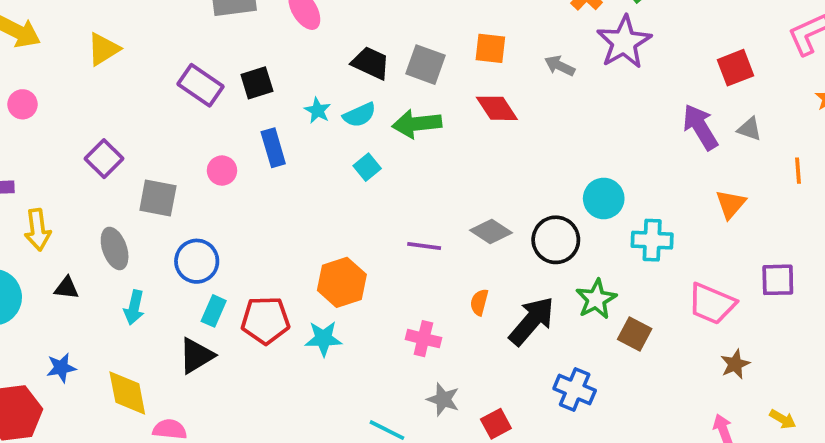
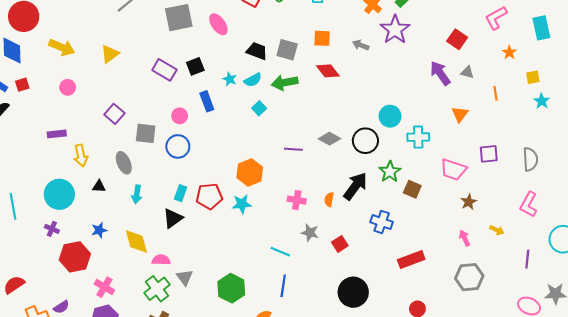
red square: (735, 68) -> (457, 39), turned -30
blue circle: (197, 261) -> (178, 146), moved
orange semicircle: (479, 302) -> (329, 199), moved

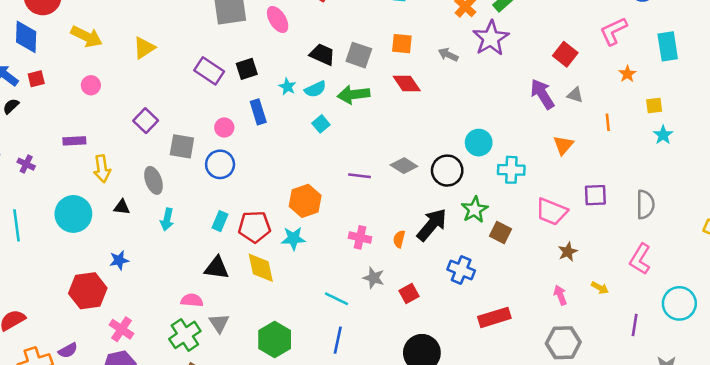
black triangle: (173, 218) -> (217, 268), moved, turned 40
purple cross: (52, 229) -> (26, 164), moved
yellow diamond: (136, 242) -> (261, 268), moved

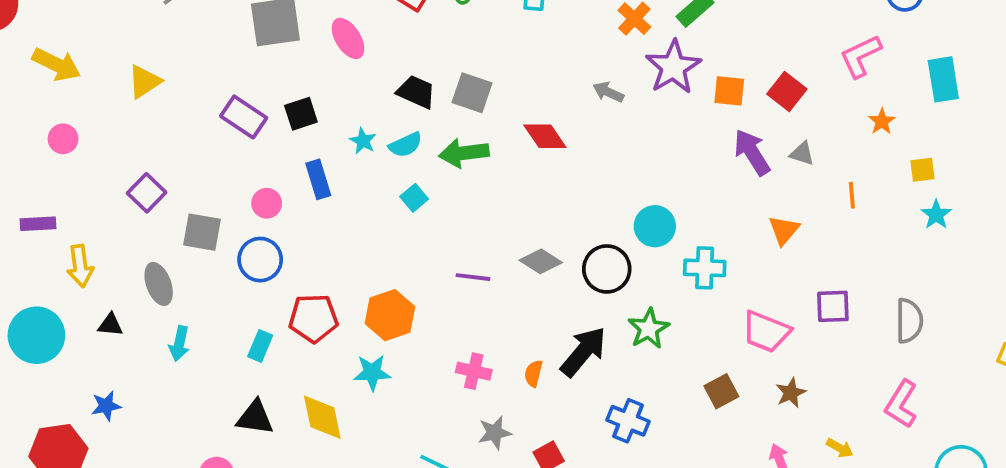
orange square: (402, 44) -> (729, 91), moved
red pentagon: (255, 227) -> (313, 318), moved
brown square: (501, 232) -> (721, 391), moved, turned 35
gray star: (374, 278) -> (495, 433), turned -30

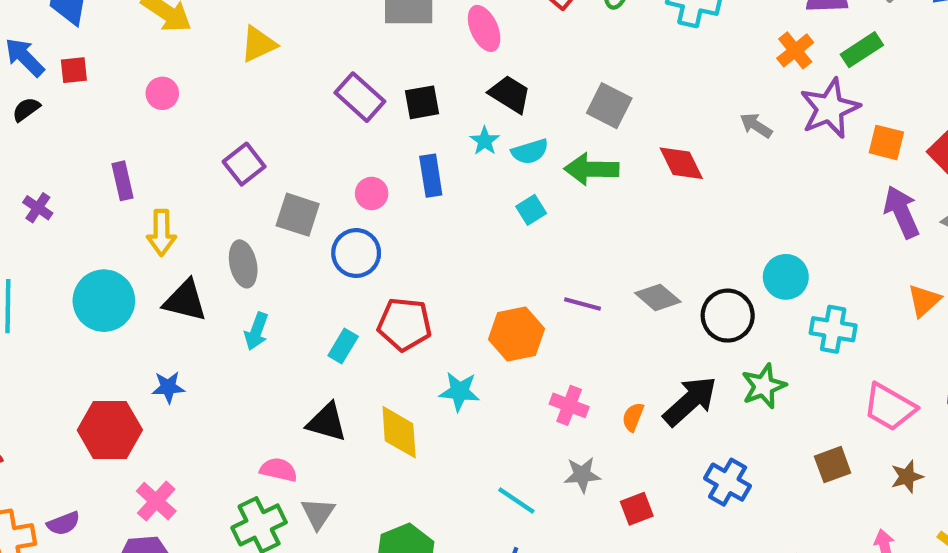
black trapezoid: (416, 92) -> (510, 94), moved
purple rectangle: (38, 224) -> (122, 181), turned 72
orange hexagon: (390, 315) -> (516, 334), moved
black triangle: (110, 325) -> (185, 301), size x1.6

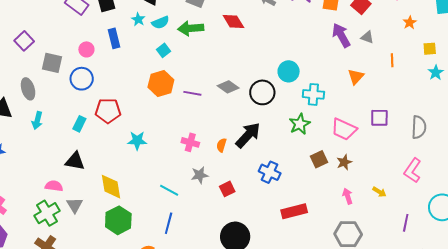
orange hexagon: (516, 334) -> (161, 84), moved
green star: (764, 386) -> (300, 124), moved
yellow diamond: (399, 432) -> (111, 187), moved
brown star: (907, 477) -> (344, 162), moved

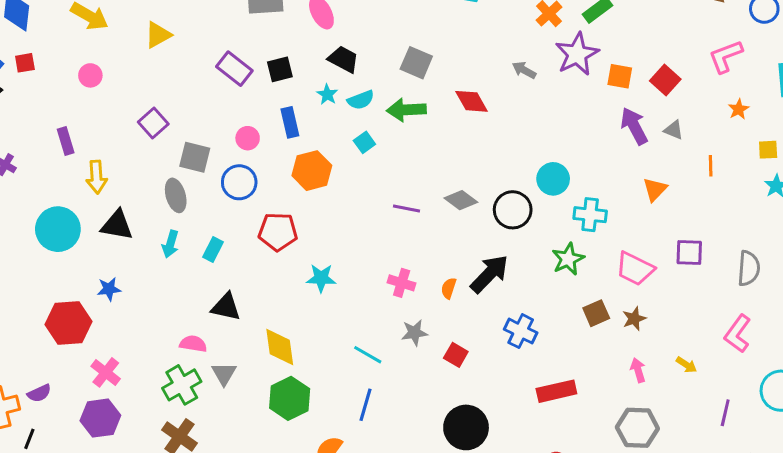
orange hexagon: (161, 84) -> (312, 171), moved
gray ellipse: (28, 89) -> (176, 195), moved
cyan rectangle: (79, 124) -> (213, 249), moved
red square: (227, 189) -> (456, 355), turned -35

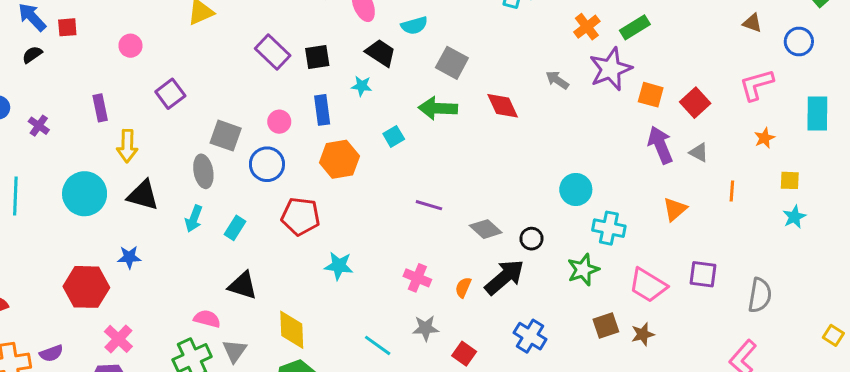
cyan star: (327, 94) -> (362, 86), turned -30
cyan semicircle: (361, 100) -> (414, 25), moved
purple square: (153, 123) -> (170, 94), moved
gray diamond: (461, 200) -> (486, 229), moved
black circle: (513, 210) -> (531, 239), moved, size x0.6

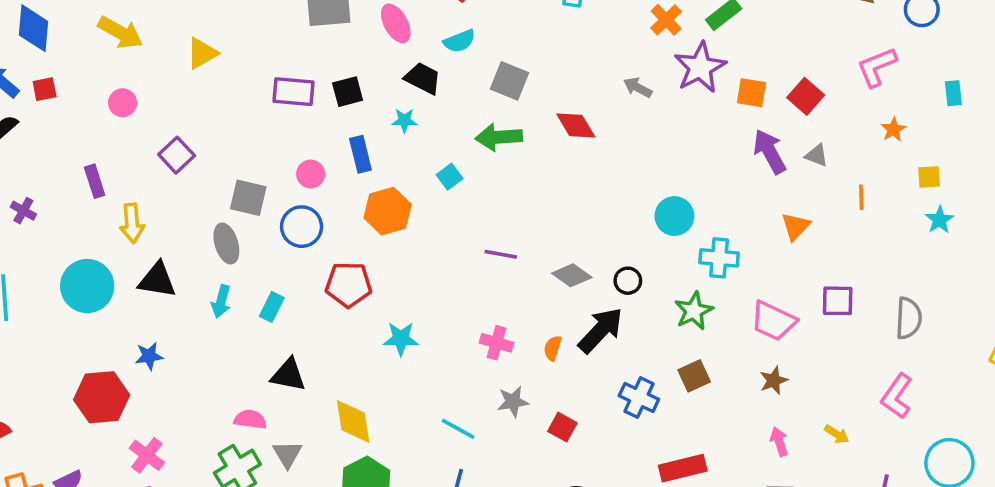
purple rectangle: (273, 52) -> (293, 92), turned -32
cyan rectangle: (817, 114) -> (953, 93), size x0.6
brown square: (606, 325) -> (694, 376), moved

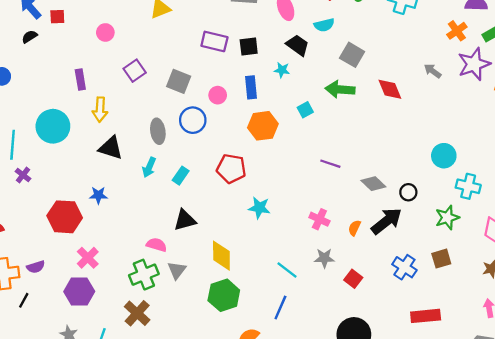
gray square: (248, 198) -> (179, 81), moved
purple cross: (23, 211) -> (23, 175), moved
blue circle: (302, 227) -> (193, 120), moved
cyan circle: (87, 286) -> (53, 126), moved
black triangle: (288, 375) -> (185, 220), turned -35

